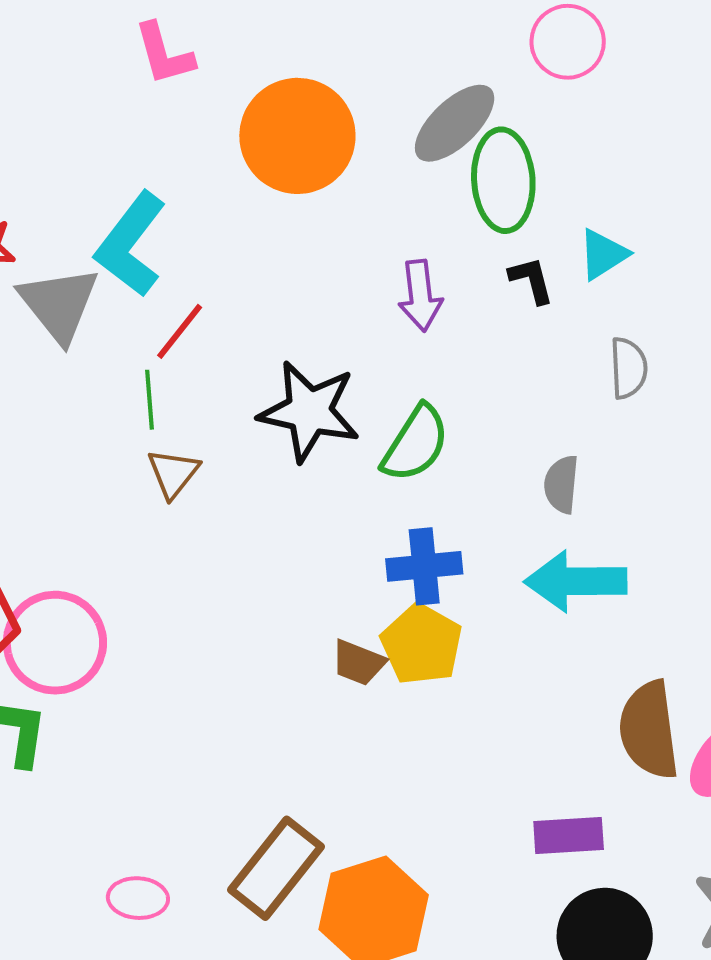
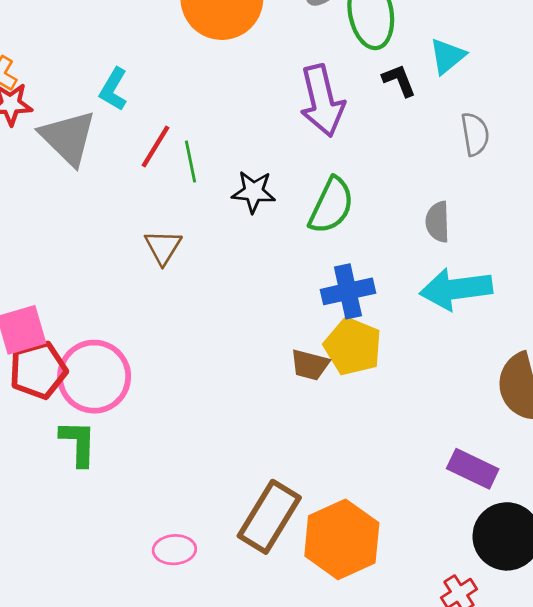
cyan L-shape: (131, 244) -> (114, 89), size x0.6
purple arrow: (420, 296) -> (322, 101), size x1.4
green line: (150, 400) -> (191, 161), moved
black star: (309, 411) -> (254, 192), size x0.6
purple rectangle: (569, 835) -> (473, 469), turned 36

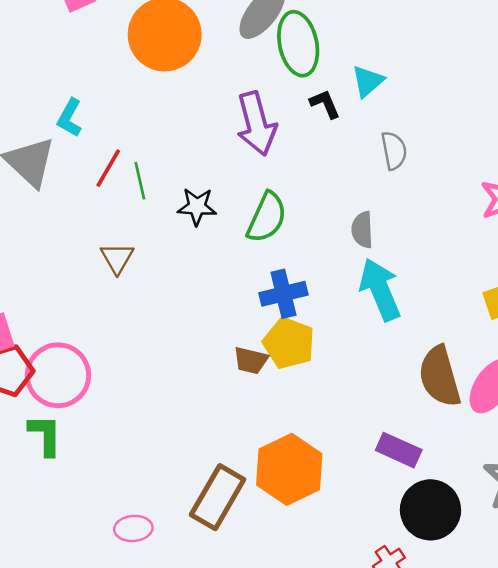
cyan arrow: (456, 289) -> (380, 290), turned 76
orange hexagon: (342, 539) -> (289, 469), moved

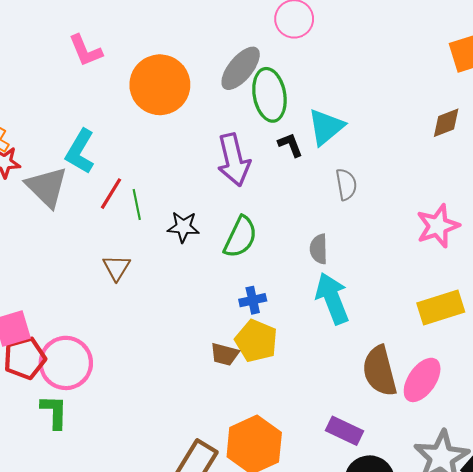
cyan triangle: (368, 81) -> (326, 127), size x1.4
cyan L-shape: (70, 118) -> (80, 151), size x1.4
blue cross: (283, 294) -> (253, 300), size x0.7

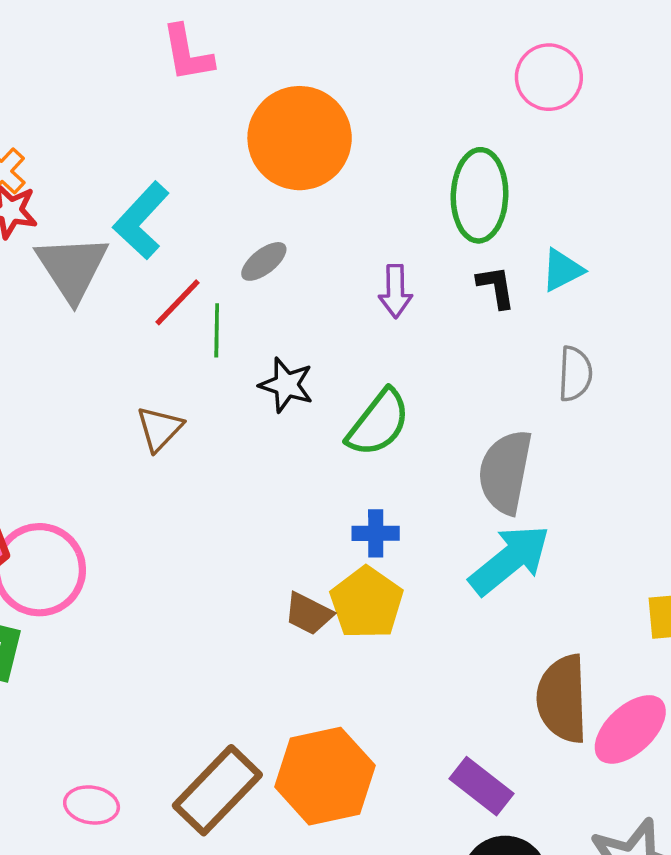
gray ellipse: (241, 68) -> (264, 261), moved, size x0.6
cyan triangle: (326, 127) -> (562, 270), size x0.7
purple arrow: (234, 160) -> (395, 291), size x0.6
gray semicircle: (319, 249) -> (505, 472), size x1.6
cyan arrow: (332, 298) -> (510, 560), turned 60

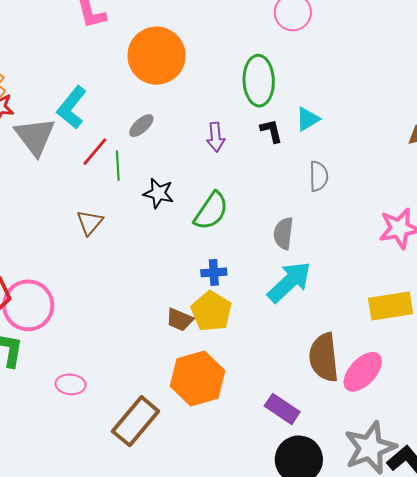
gray semicircle: (505, 472) -> (283, 233), size x0.7
orange hexagon: (325, 776) -> (198, 378), moved
pink ellipse: (92, 805) -> (71, 384), moved

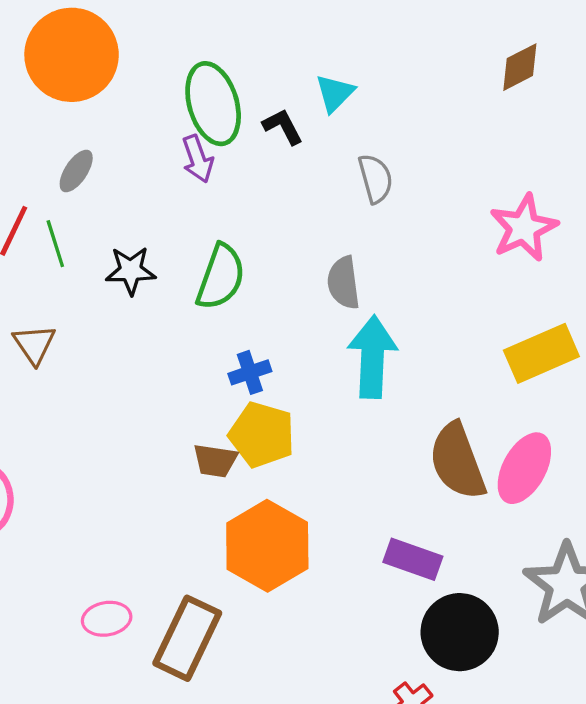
green ellipse: (259, 81) -> (213, 104), moved
cyan arrow: (289, 282) -> (372, 357), turned -30
pink ellipse: (71, 384) -> (107, 619), moved

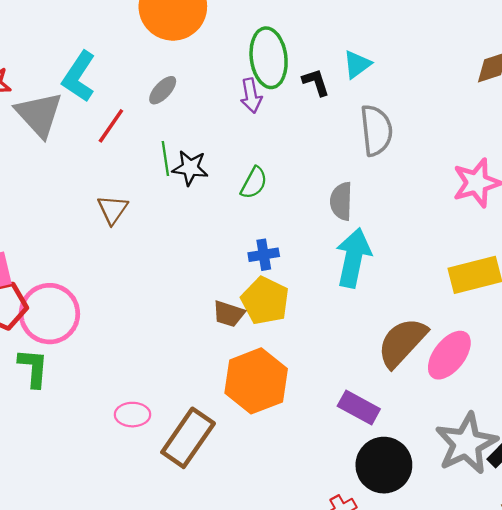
gray semicircle: (375, 179) -> (376, 130), size x1.4
green line: (55, 244) -> (165, 159), moved
green semicircle: (221, 277) -> (254, 183), size x0.7
brown semicircle: (457, 461) -> (402, 342), turned 54

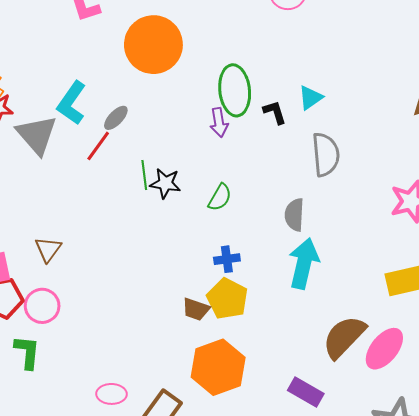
gray ellipse: (163, 90) -> (116, 118), moved
brown triangle: (113, 210) -> (48, 249), moved
pink circle: (49, 314) -> (42, 306), size x0.7

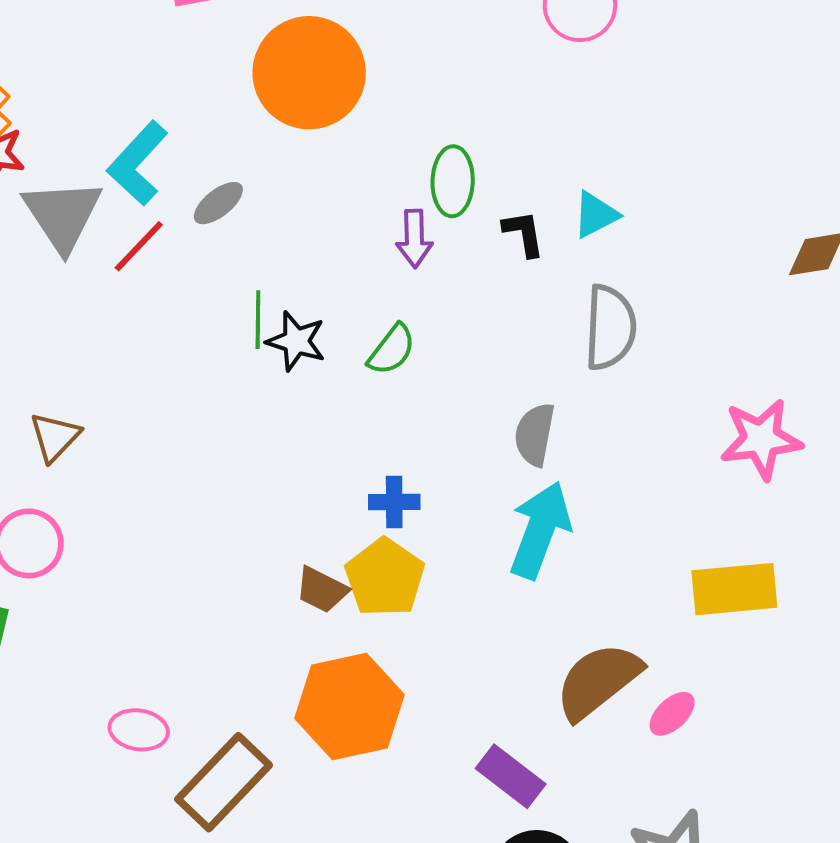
green ellipse: (235, 90) -> (453, 181), size x0.7
red line: (98, 146) -> (139, 246), moved
green semicircle: (220, 197) -> (392, 350), moved
pink ellipse: (384, 349) -> (672, 714), size x0.6

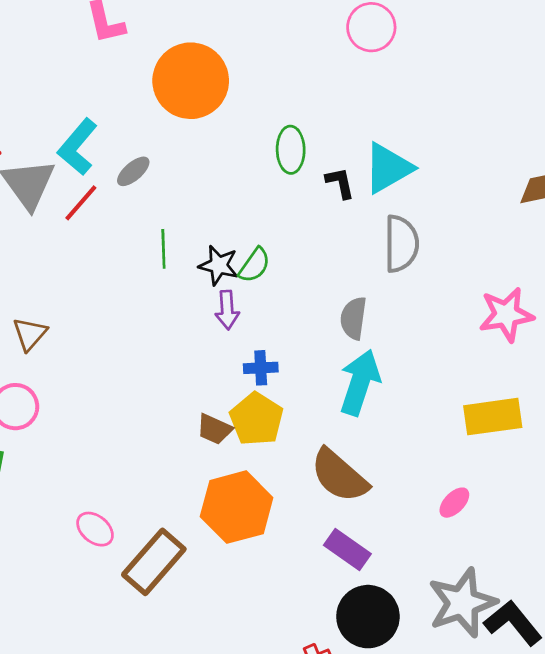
cyan triangle: (596, 215) -> (388, 168), size x1.6
purple arrow: (414, 239) -> (227, 310), moved
black star: (296, 341) -> (219, 265), moved
brown semicircle: (598, 681) -> (339, 476), moved, turned -98
pink ellipse: (139, 730) -> (95, 529), turned 33

